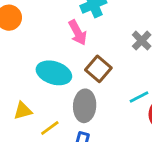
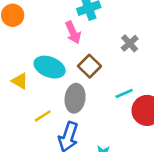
yellow triangle: (23, 111) -> (20, 81), moved, turned 42

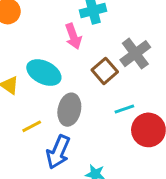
gray cross: (130, 43) -> (135, 54), size x1.5
brown square: (89, 66) -> (105, 71), moved

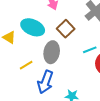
brown square: (105, 71) -> (66, 29), moved

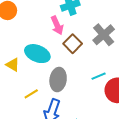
brown square: (66, 29) -> (73, 44), moved

